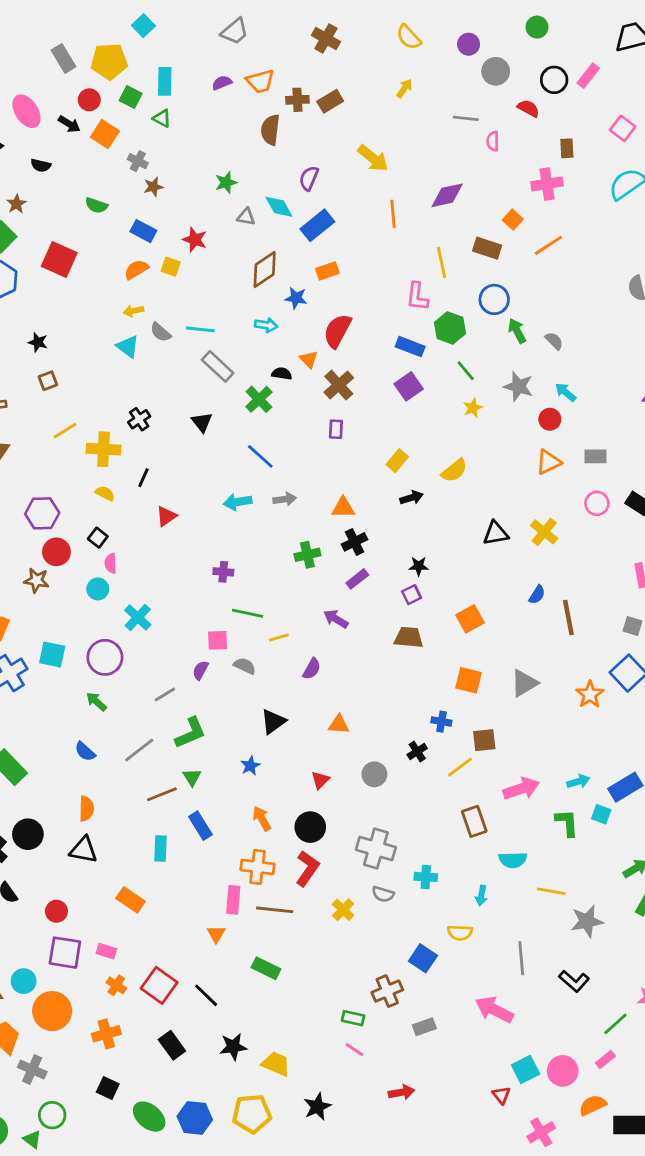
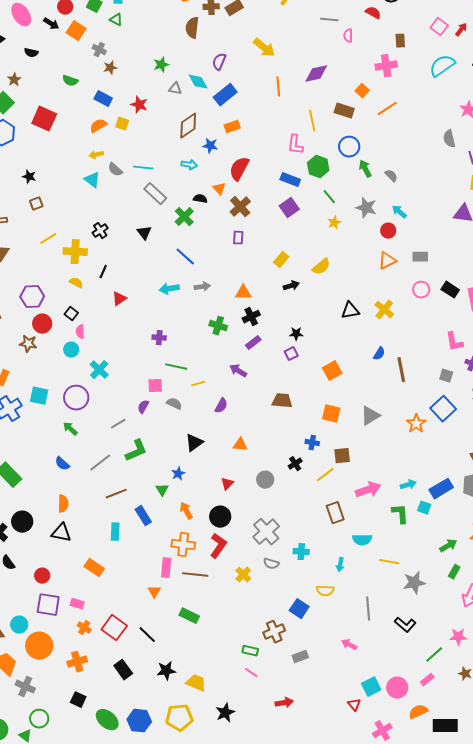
green cross: (307, 555) -> (218, 326), turned 30
brown trapezoid: (409, 637) -> (282, 401), moved
green triangle: (192, 777) -> (162, 490), moved
gray cross: (376, 848) -> (266, 532), turned 32
pink arrow: (494, 1010) -> (349, 645), size x0.6

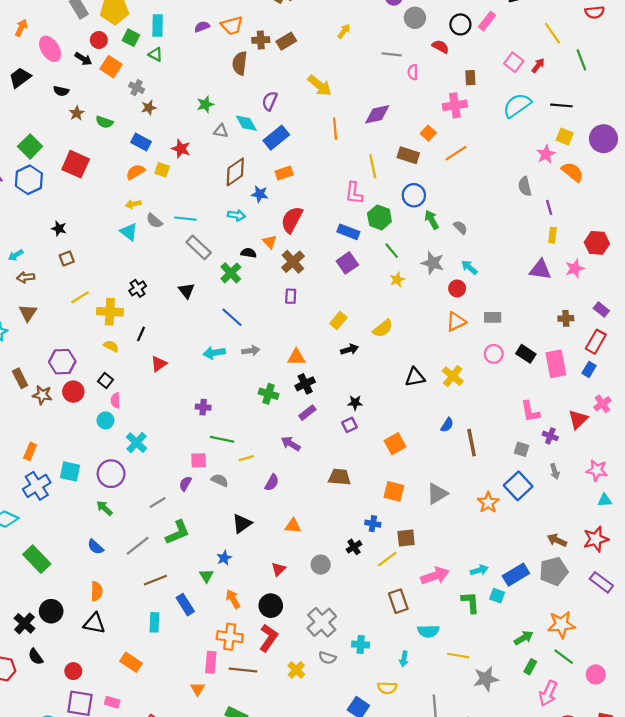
brown star: (14, 80) -> (77, 113), moved
brown star: (28, 344) -> (42, 395), moved

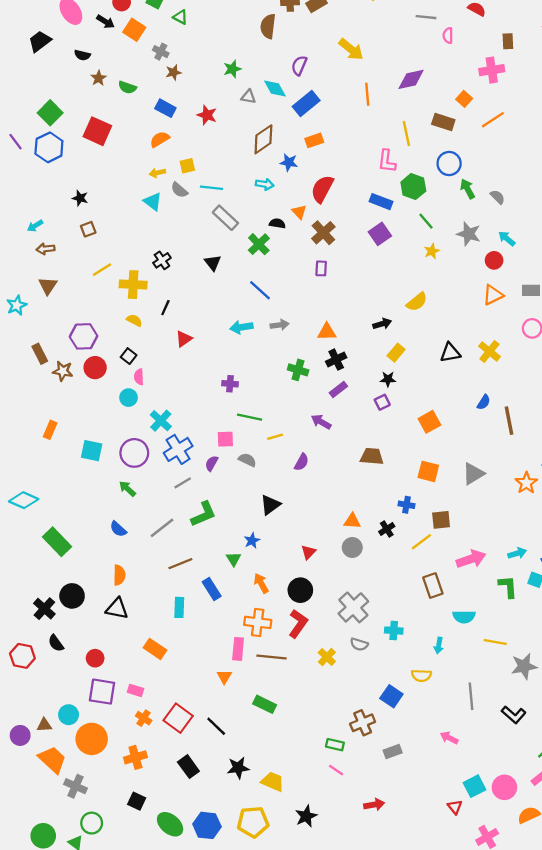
yellow square: (162, 170) -> (187, 166), moved, turned -32
yellow rectangle: (338, 321) -> (396, 353), moved
blue cross: (37, 486) -> (178, 449), moved
orange triangle: (293, 526) -> (352, 521), moved

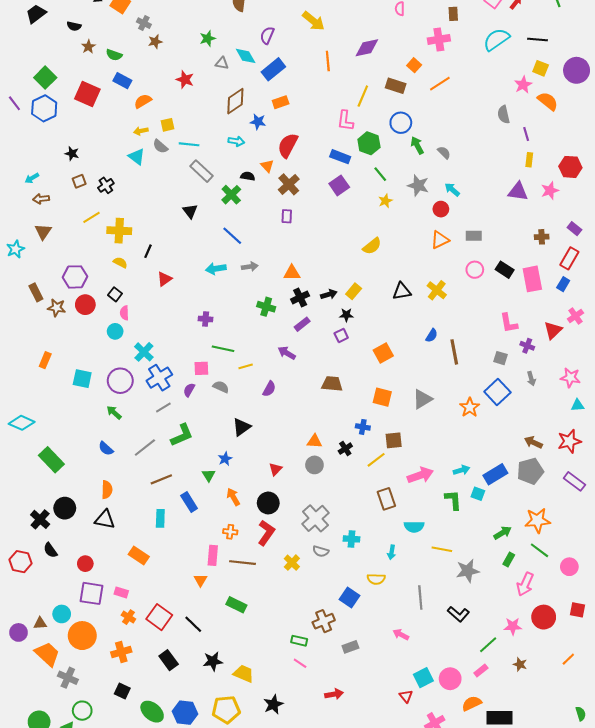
blue rectangle: (165, 108) -> (122, 81), moved
yellow line: (406, 134) -> (363, 96), turned 35
black cross: (162, 260) -> (106, 185), moved
black arrow: (382, 324) -> (329, 294), moved
orange cross: (258, 622) -> (230, 532), size x0.6

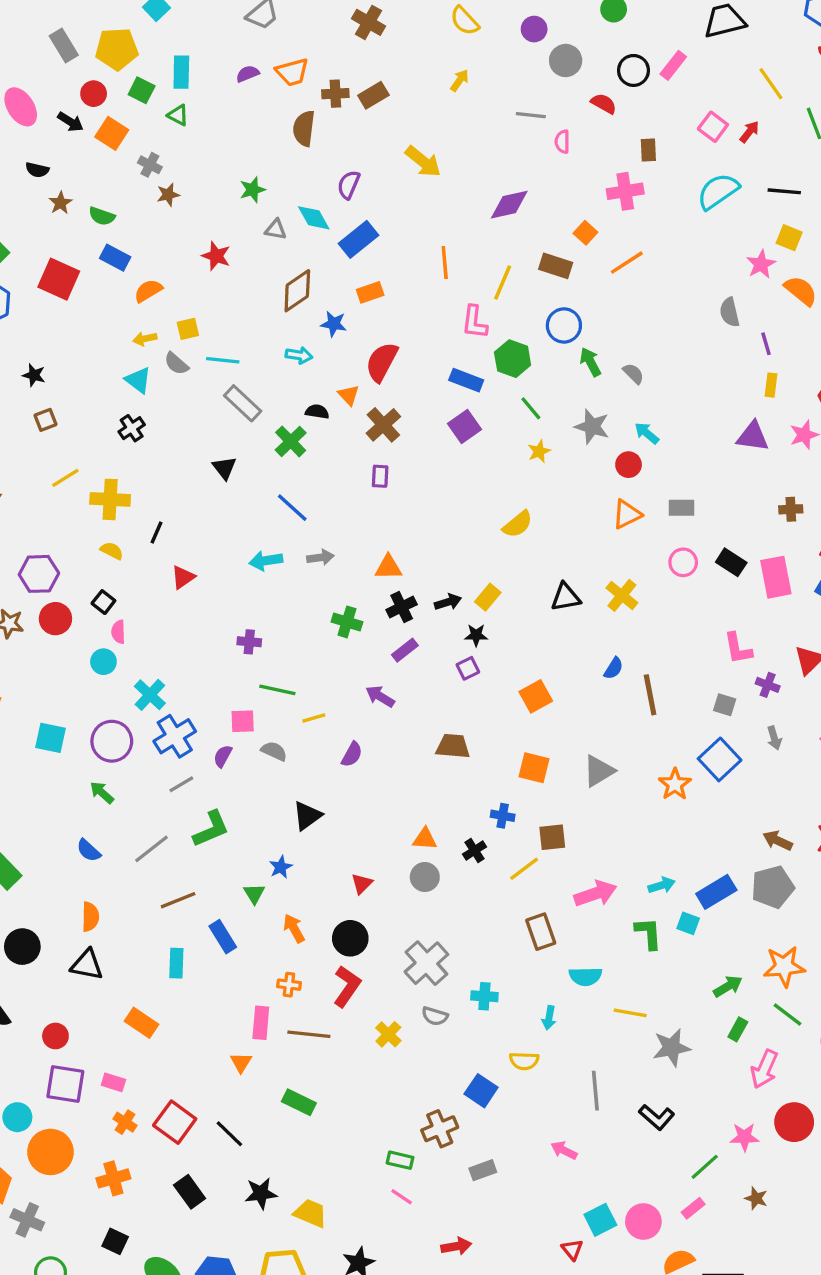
orange line: (328, 61) -> (445, 263), moved
black cross: (106, 185) -> (132, 428), moved

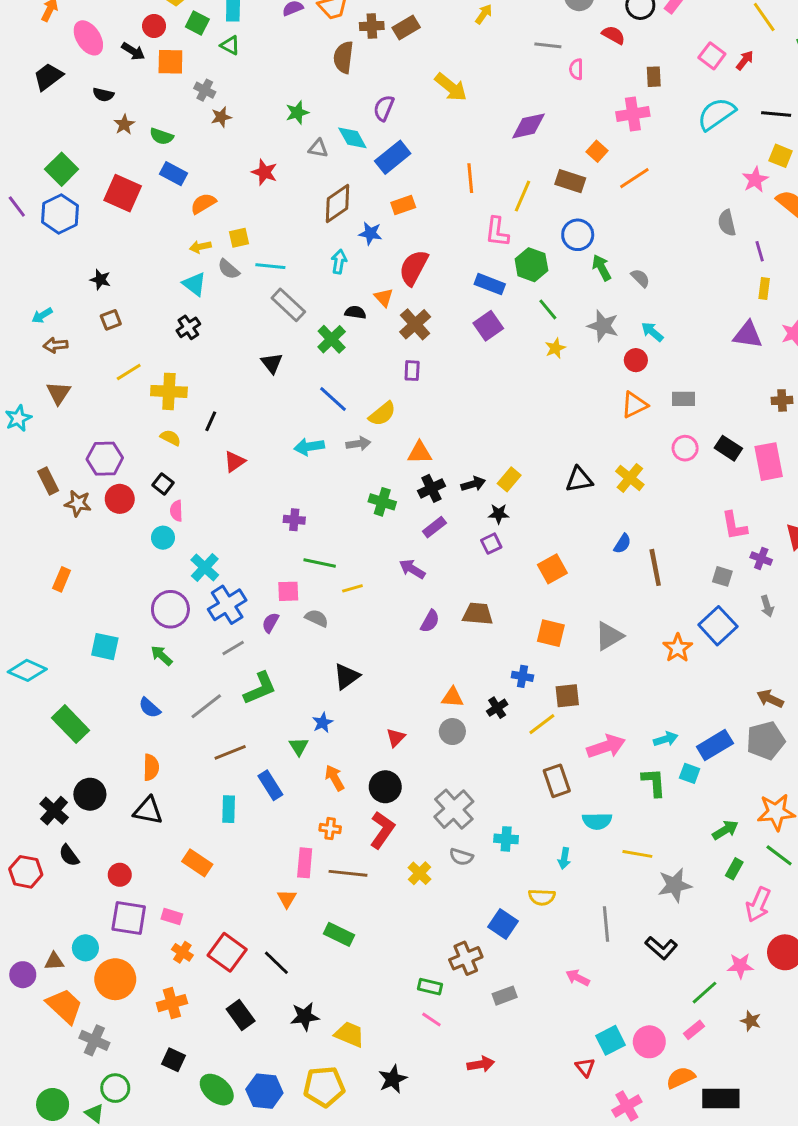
orange square: (112, 133) -> (170, 62), turned -32
cyan arrow: (299, 355) -> (339, 262), turned -90
yellow semicircle: (518, 524) -> (382, 414), moved
cyan square: (50, 738) -> (105, 647), moved
purple semicircle: (352, 754) -> (430, 621), moved

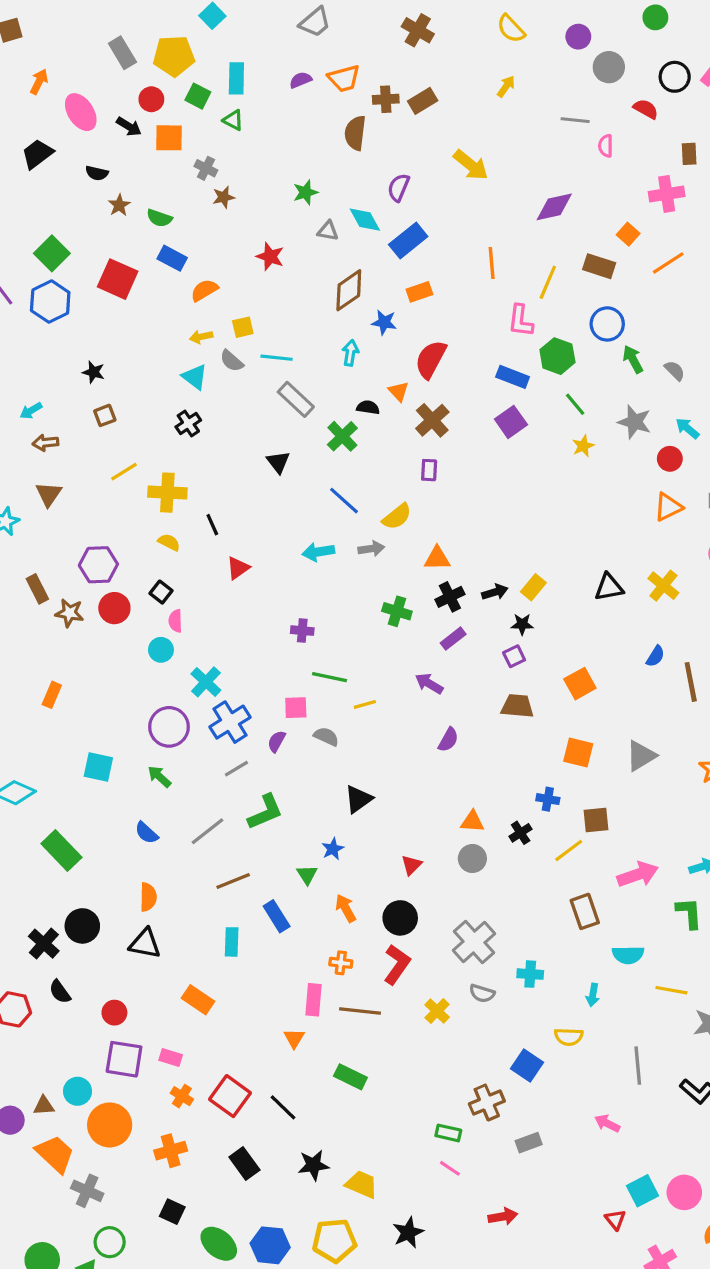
black line: (211, 421) -> (212, 525), turned -48
brown trapezoid: (478, 614) -> (517, 706), moved

